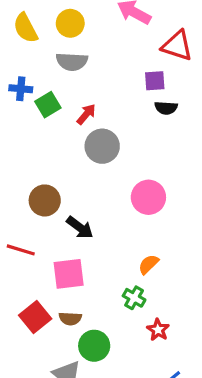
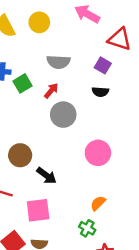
gray semicircle: (72, 62) -> (58, 62), moved
purple square: (155, 81) -> (103, 65), turned 35
black semicircle: (166, 108) -> (100, 92), moved

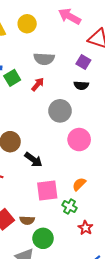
gray circle: (63, 115) -> (60, 111), moved
pink square: (38, 210) -> (47, 191), moved

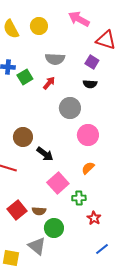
orange semicircle: (79, 184) -> (88, 168), moved
pink square: (47, 191) -> (58, 183), turned -35
green cross: (70, 206) -> (79, 198), turned -32

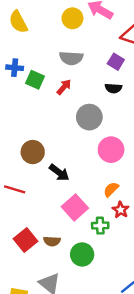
yellow circle: (39, 26) -> (72, 18), moved
green square: (25, 77) -> (35, 80), turned -35
red star: (94, 218) -> (121, 210), moved
green circle: (54, 228) -> (82, 254), moved

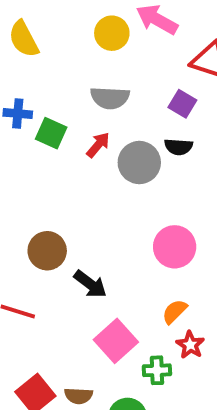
gray circle: (89, 117) -> (139, 163), moved

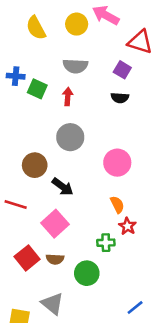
yellow semicircle: (24, 39) -> (36, 28), moved
red arrow: (98, 145) -> (68, 97), turned -36
gray circle: (139, 163) -> (70, 137), moved
orange semicircle: (175, 311) -> (117, 205), turned 108
pink square: (116, 341) -> (55, 224), moved

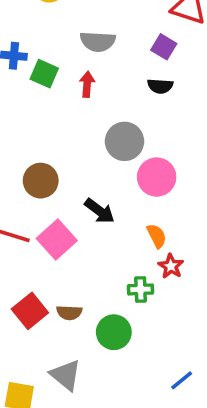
gray circle: (70, 137) -> (125, 141), moved
black arrow: (63, 187) -> (100, 211), moved
pink square: (55, 224) -> (57, 239), moved

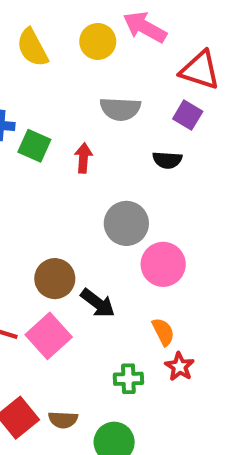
gray semicircle: (98, 41) -> (120, 109), moved
purple square: (164, 47) -> (188, 115), moved
brown circle: (41, 181) -> (55, 279), moved
green cross: (141, 289) -> (128, 379), moved

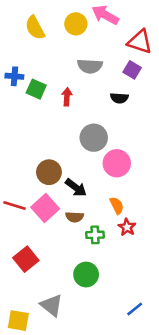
brown semicircle: (63, 420) -> (75, 217), moved

